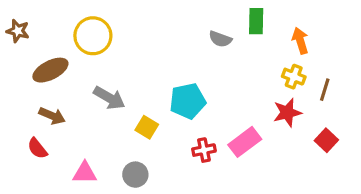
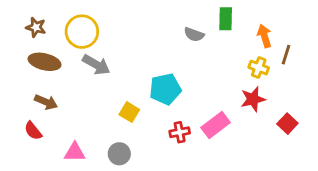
brown star: (18, 31) -> (36, 27), moved
brown ellipse: (50, 70) -> (45, 62), turned 40
brown line: (325, 90) -> (286, 55), moved
gray arrow: (109, 98) -> (96, 65), moved

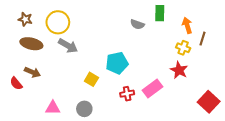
red star: (253, 99) -> (179, 70), turned -30
red square: (287, 124) -> (209, 102), moved, size x1.5
red semicircle: (33, 131) -> (16, 83), moved

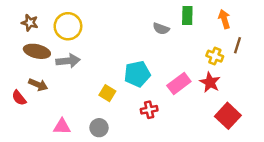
orange arrow: (187, 25) -> (224, 19), moved
gray arrow: (68, 46) -> (68, 61), moved, turned -36
pink rectangle: (153, 89) -> (179, 84), moved
red square: (209, 102) -> (228, 116), moved

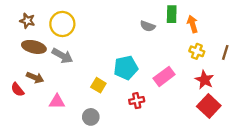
orange arrow: (224, 19) -> (192, 24), moved
brown line: (237, 45) -> (225, 52), moved
gray arrow: (68, 61) -> (62, 56), turned 35
red star: (210, 82) -> (204, 80), moved
pink triangle: (62, 127) -> (57, 102), moved

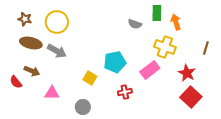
yellow cross: (197, 51) -> (165, 47), moved, size x1.5

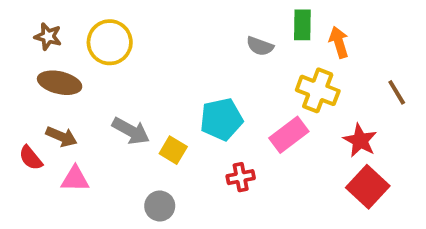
brown line: (206, 48) -> (397, 92), turned -48
gray arrow: (57, 51) -> (131, 131), moved
pink triangle: (52, 93) -> (75, 179), moved

